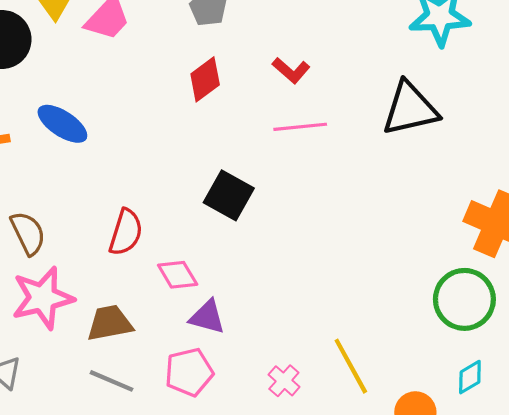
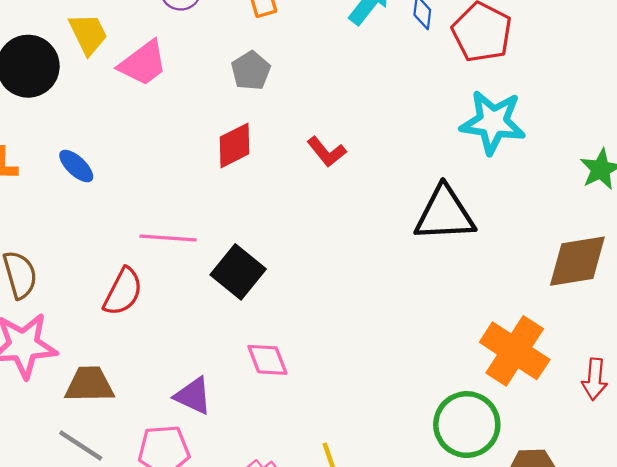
blue ellipse: (62, 124) -> (76, 166), size x0.7
pink line: (300, 127) -> (168, 238), moved
pink diamond: (178, 275) -> (267, 360), moved

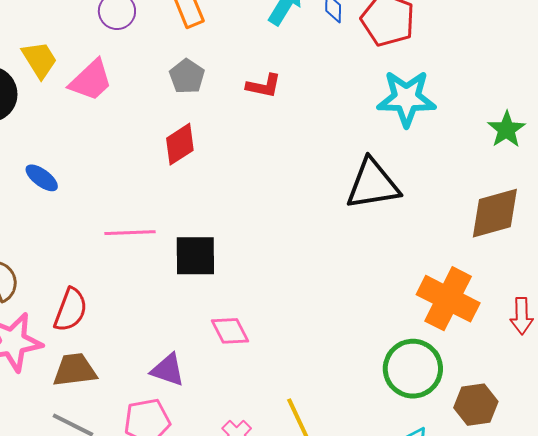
red L-shape: (327, 152) -> (264, 86), moved, turned -33
black square: (238, 272) -> (195, 256), turned -33
red semicircle: (123, 292) -> (71, 310), moved

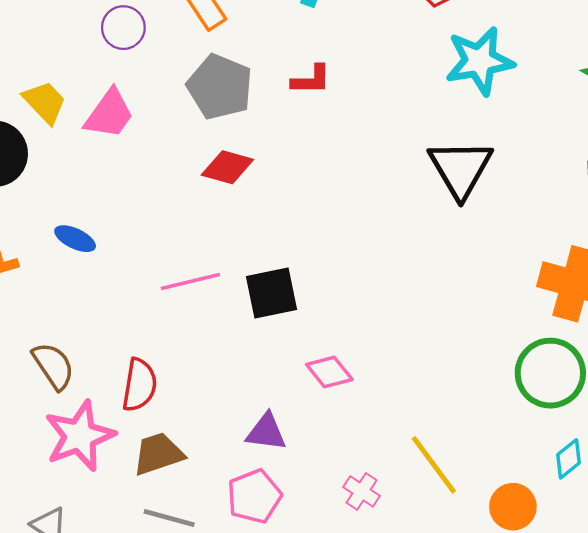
gray pentagon: (187, 76) -> (220, 87), size x1.6
red diamond: (180, 144) -> (227, 167), turned 60
black triangle: (373, 184) -> (461, 169), turned -40

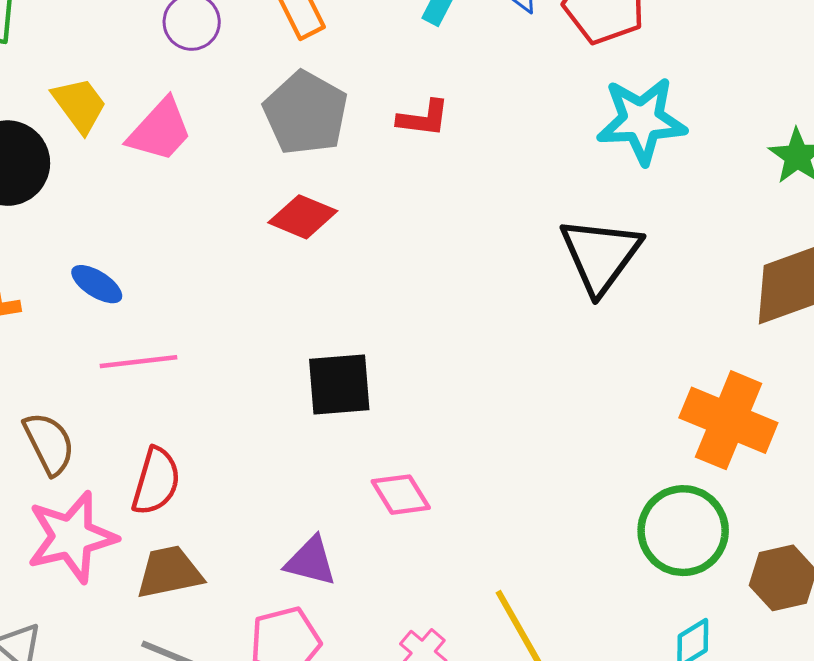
pink line: (190, 282) -> (138, 362), moved

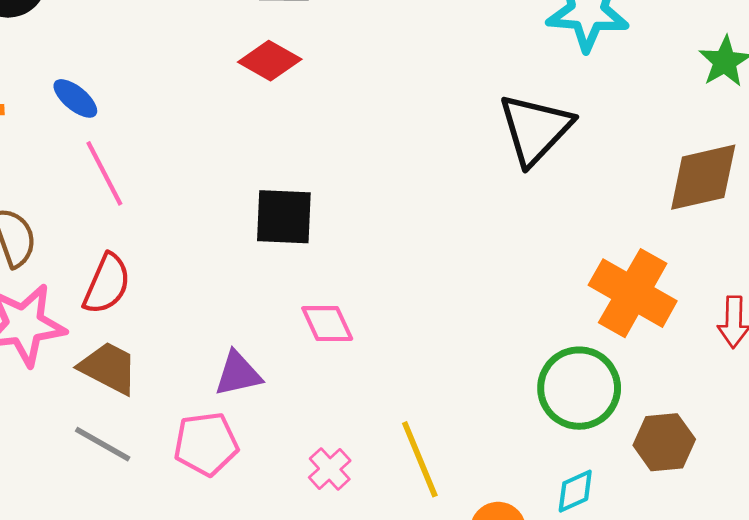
pink line: (138, 362) -> (104, 173), turned 62
purple triangle: (311, 561) -> (238, 374), turned -34
brown trapezoid: (169, 572) -> (109, 368), turned 32

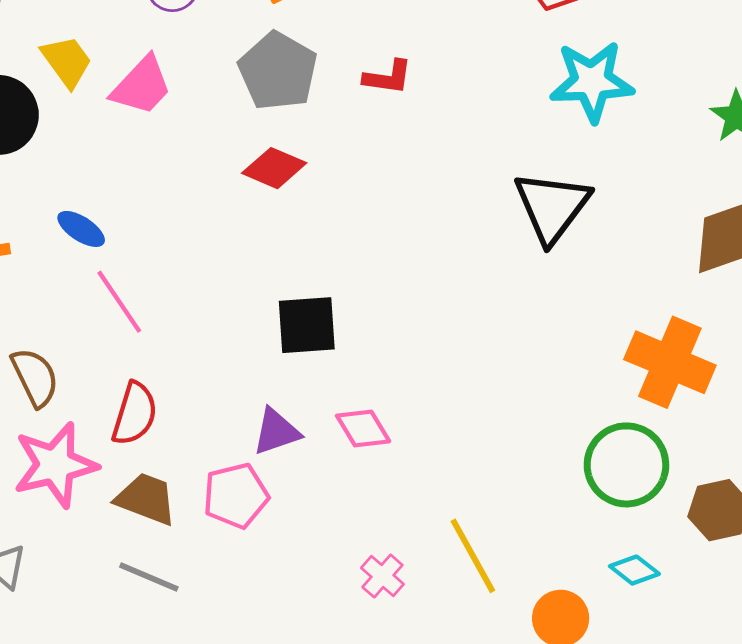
purple triangle: (238, 374) -> (276, 432), moved
pink pentagon: (206, 444) -> (236, 496), moved
cyan diamond: (575, 491) -> (634, 570), turned 69

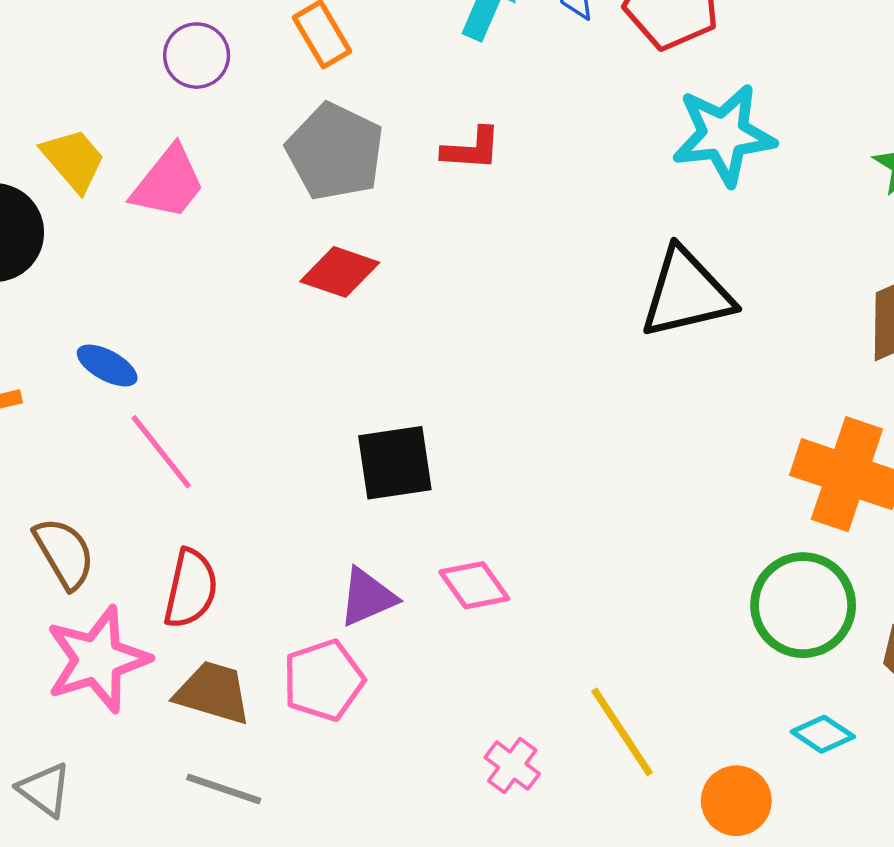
black triangle: (552, 207) -> (686, 293), turned 44

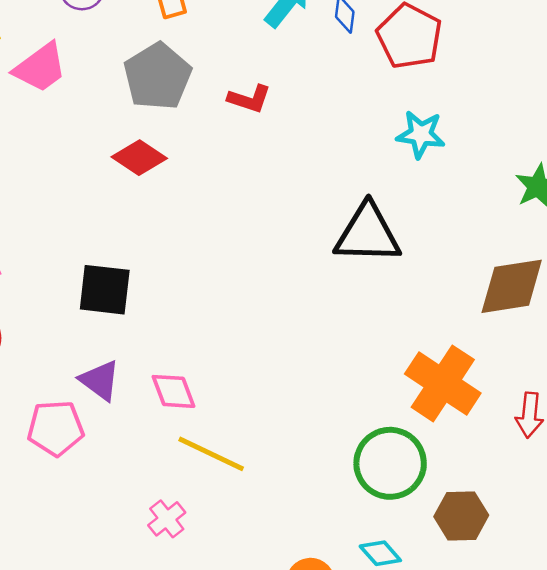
cyan star: (724, 135) -> (421, 134), size x0.7
black square: (395, 463) -> (105, 290), moved
purple triangle: (367, 597) -> (100, 380), turned 45
yellow line: (622, 732) -> (211, 454), moved, turned -46

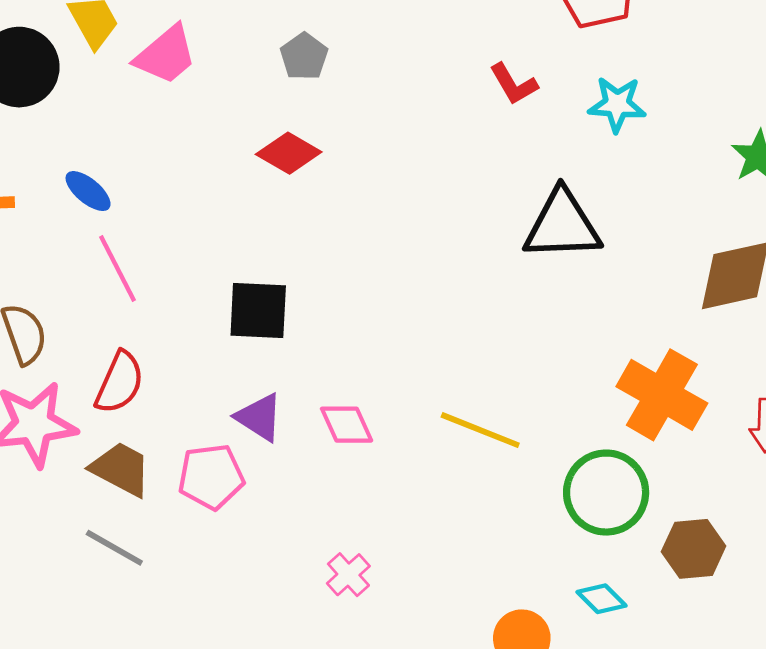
gray pentagon: (158, 76) -> (304, 56), size x0.6
red L-shape: (249, 99) -> (514, 84), moved, turned 45
yellow line: (211, 454) -> (480, 430), moved

